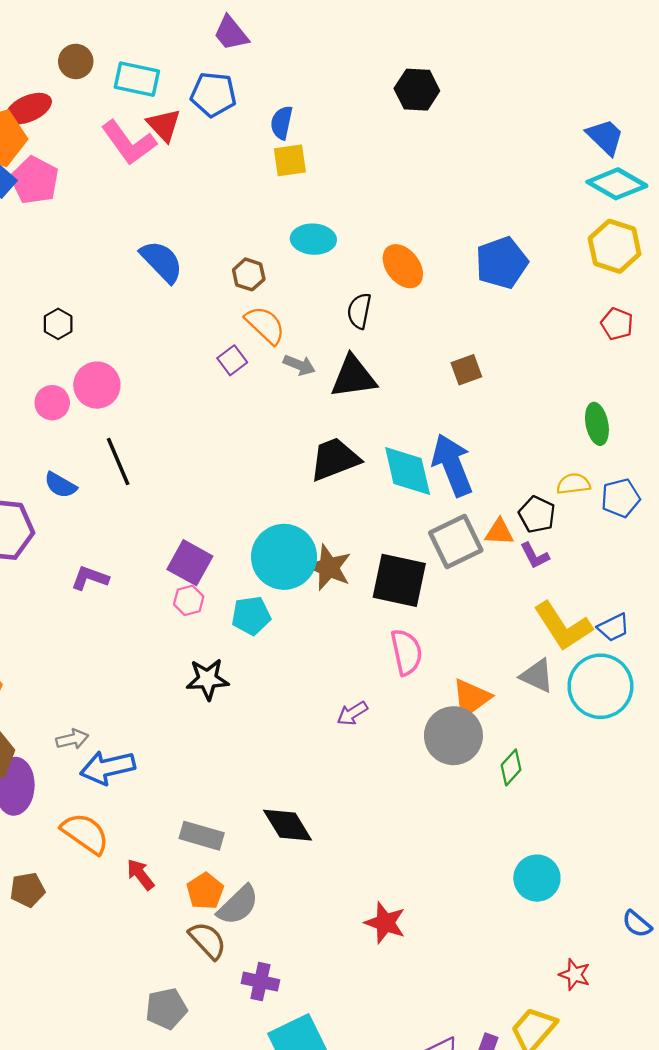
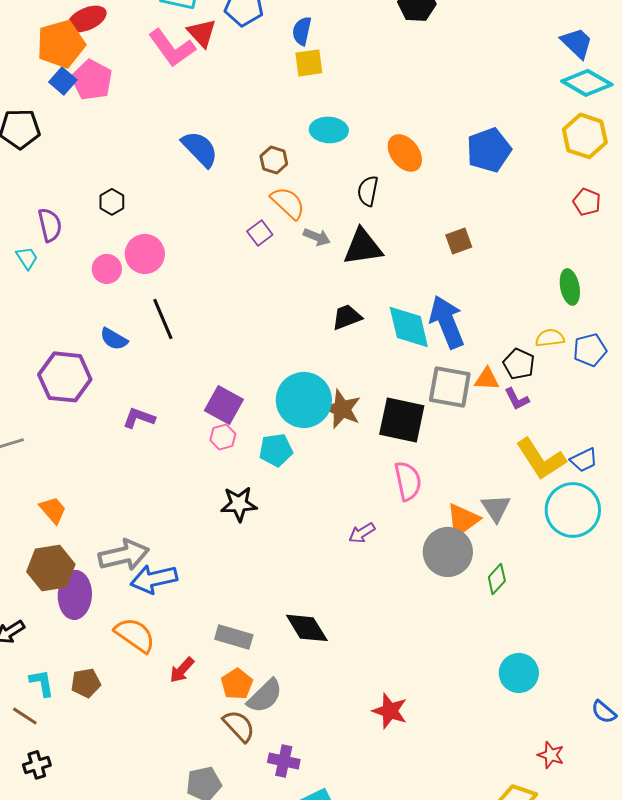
black trapezoid: (335, 459) -> (347, 317), size x0.7
gray square: (456, 542) -> (450, 387), turned 36
gray triangle: (537, 676) -> (496, 508), moved, turned 32
gray arrow: (72, 739) -> (124, 555), size x1.8
red arrow: (140, 875) -> (182, 670), turned -100

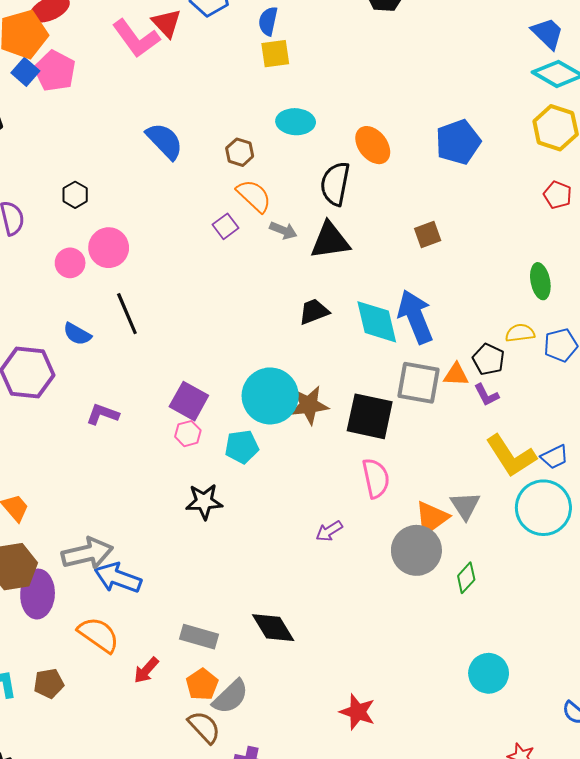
black semicircle: (368, 191) -> (335, 184), size x1.4
brown star: (342, 409) -> (309, 405), turned -30
blue arrow: (154, 579) -> (118, 578), turned 33

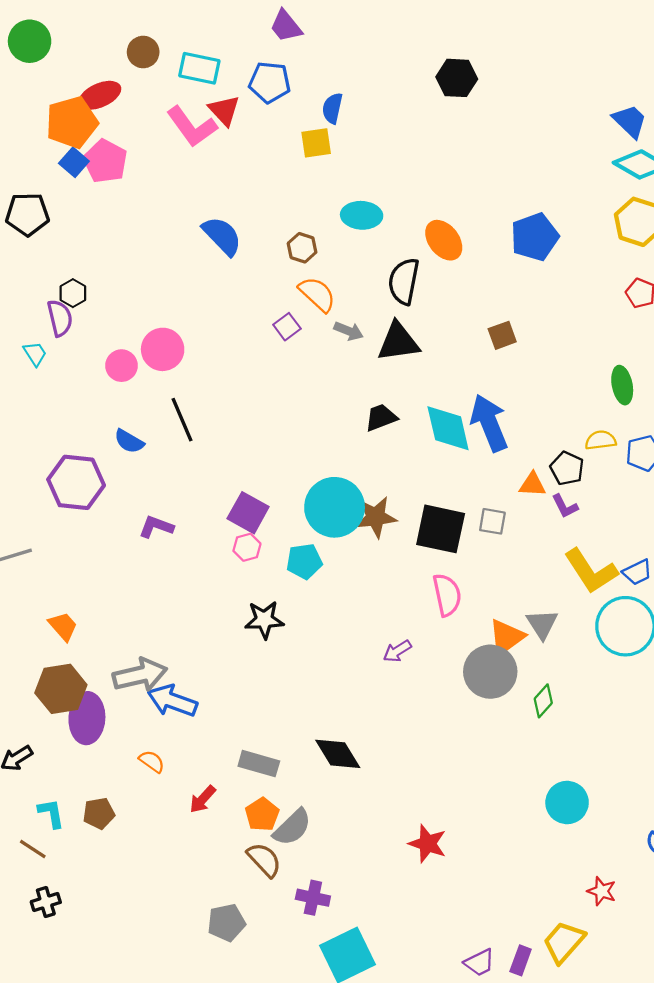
yellow square: (275, 54) -> (316, 143), moved
black hexagon: (75, 195) -> (73, 293), moved
gray square: (418, 383) -> (492, 521), moved, size x0.6
orange semicircle: (98, 635) -> (152, 761), size x0.6

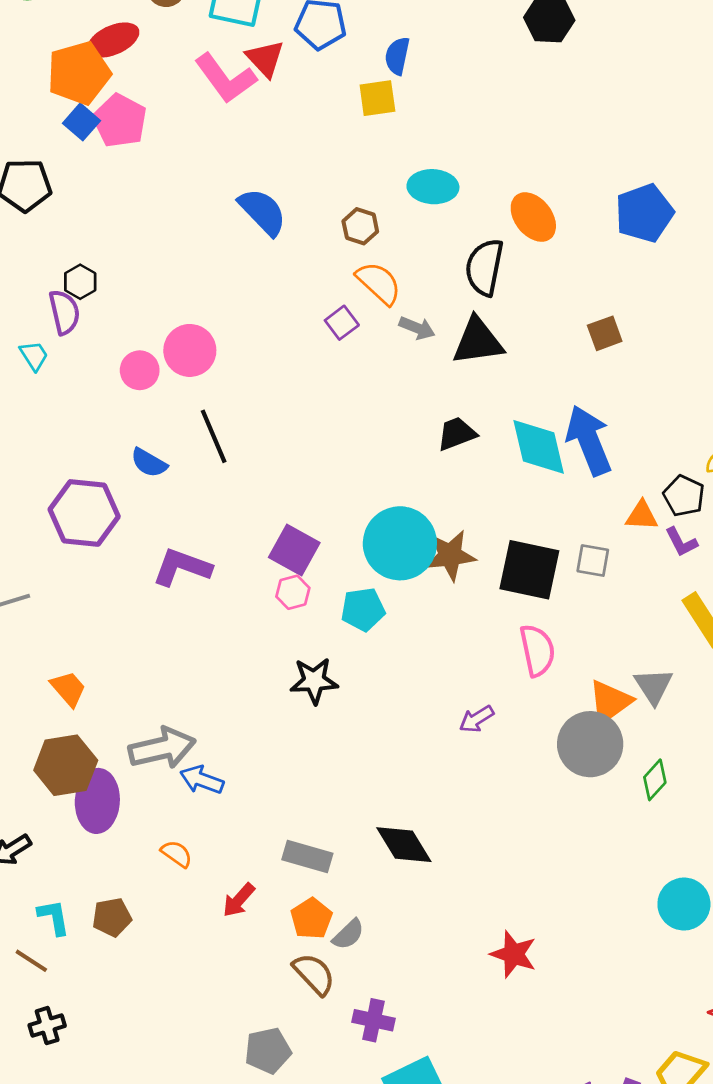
purple L-shape: (156, 527) -> (182, 567), size x1.4
blue arrow: (172, 701) -> (202, 780), size x0.7
gray semicircle: (292, 827) -> (348, 934), size x0.7

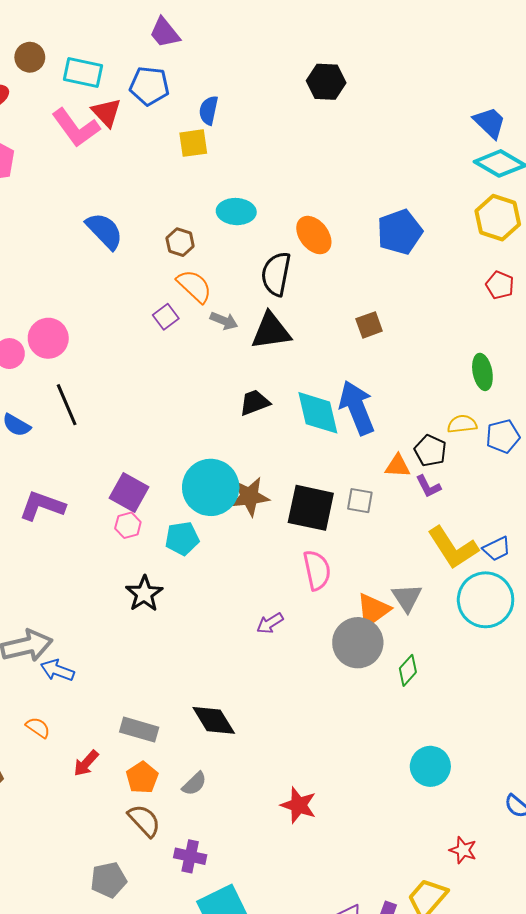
black star: (314, 681) -> (144, 594), turned -30
gray semicircle: (348, 934) -> (194, 784), moved

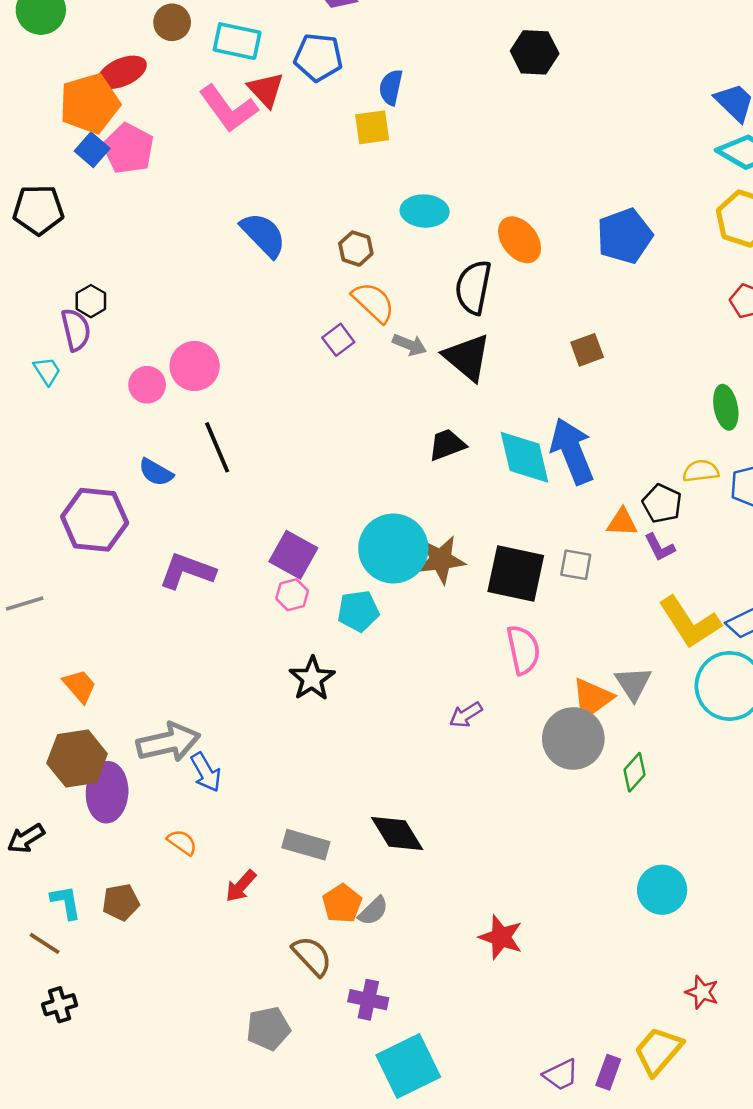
black triangle: (271, 331) -> (467, 357), turned 48
blue arrow: (57, 670) -> (206, 772), turned -140
orange pentagon: (142, 778) -> (342, 903), moved

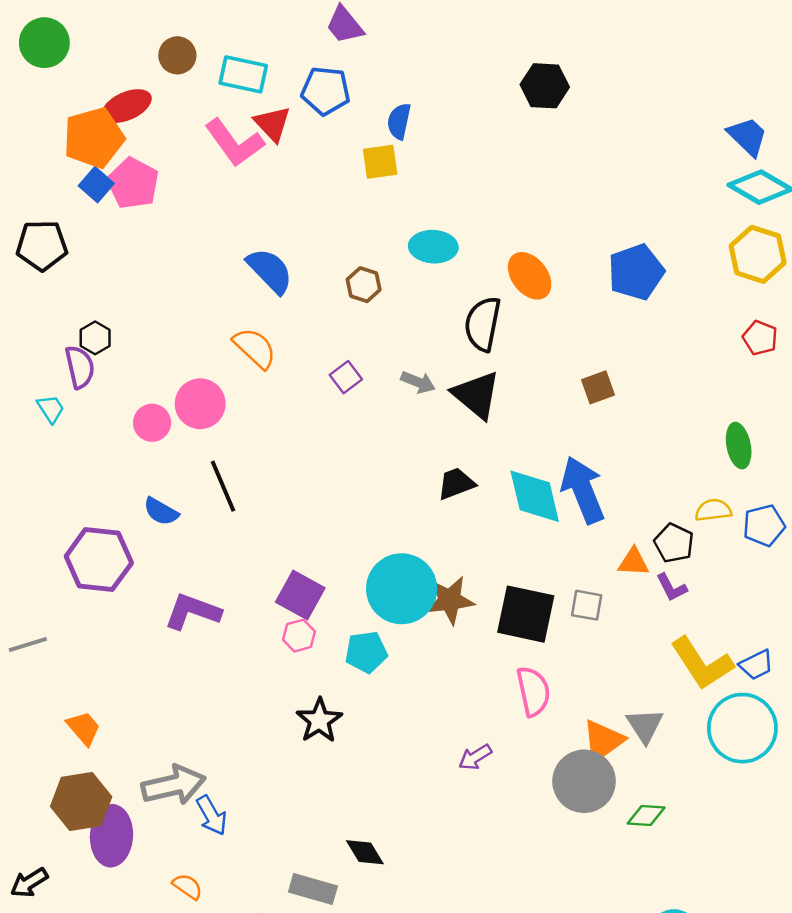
orange semicircle: (373, 302) -> (255, 348), moved
green diamond: (635, 772) -> (646, 816), turned 51
black diamond: (397, 833) -> (365, 852), moved, size x0.7

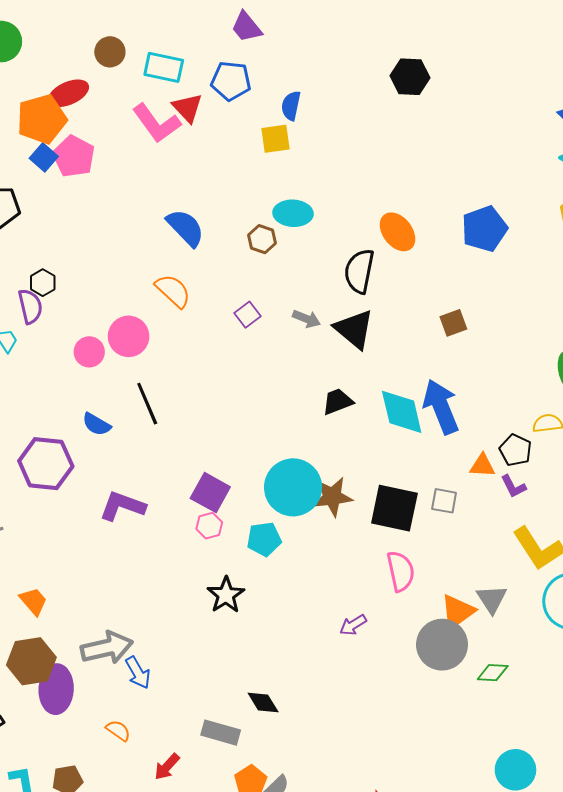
cyan ellipse: (433, 247) -> (293, 213), moved

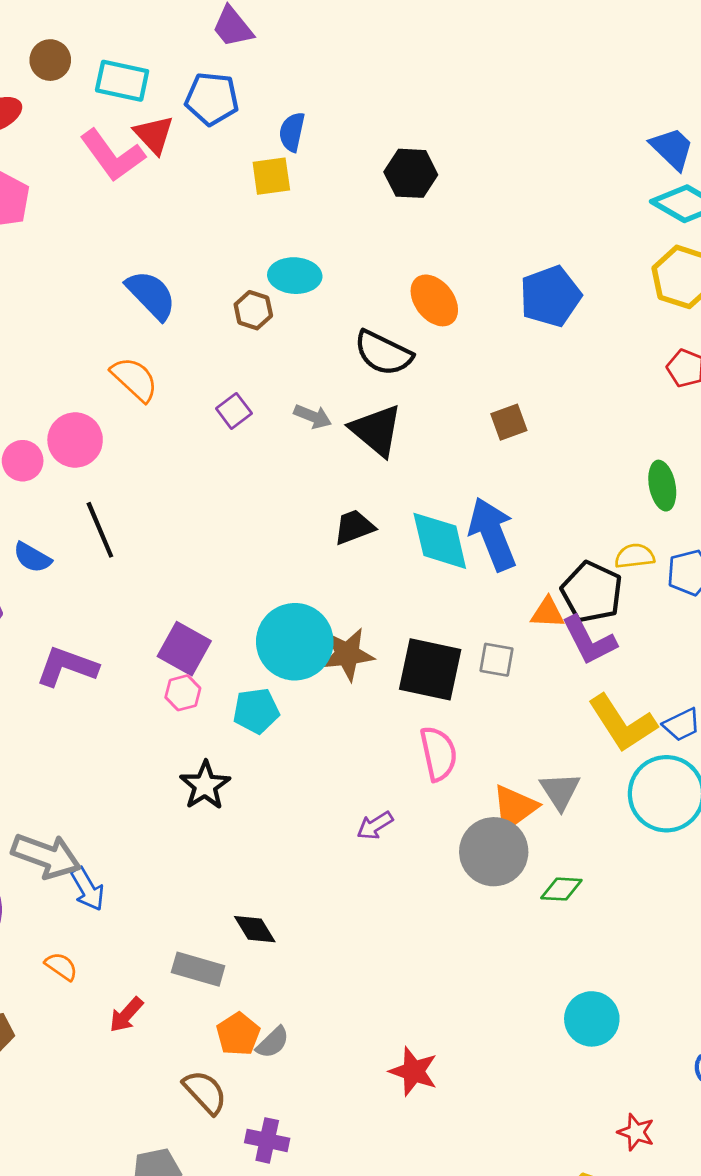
black hexagon: (410, 77) -> (411, 173), moved
black semicircle: (359, 271) -> (383, 353), turned -75
black pentagon: (515, 450) -> (592, 592), size x1.4
purple L-shape: (513, 486) -> (589, 640), size x1.6
gray arrow: (107, 648) -> (46, 856), turned 33

